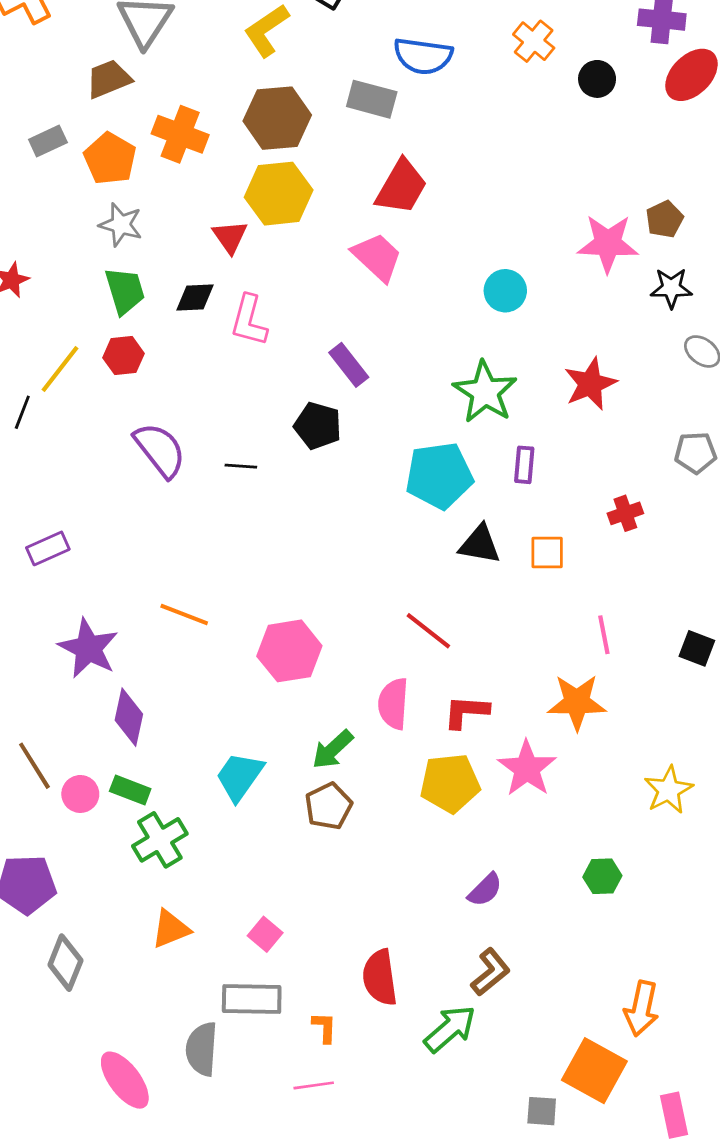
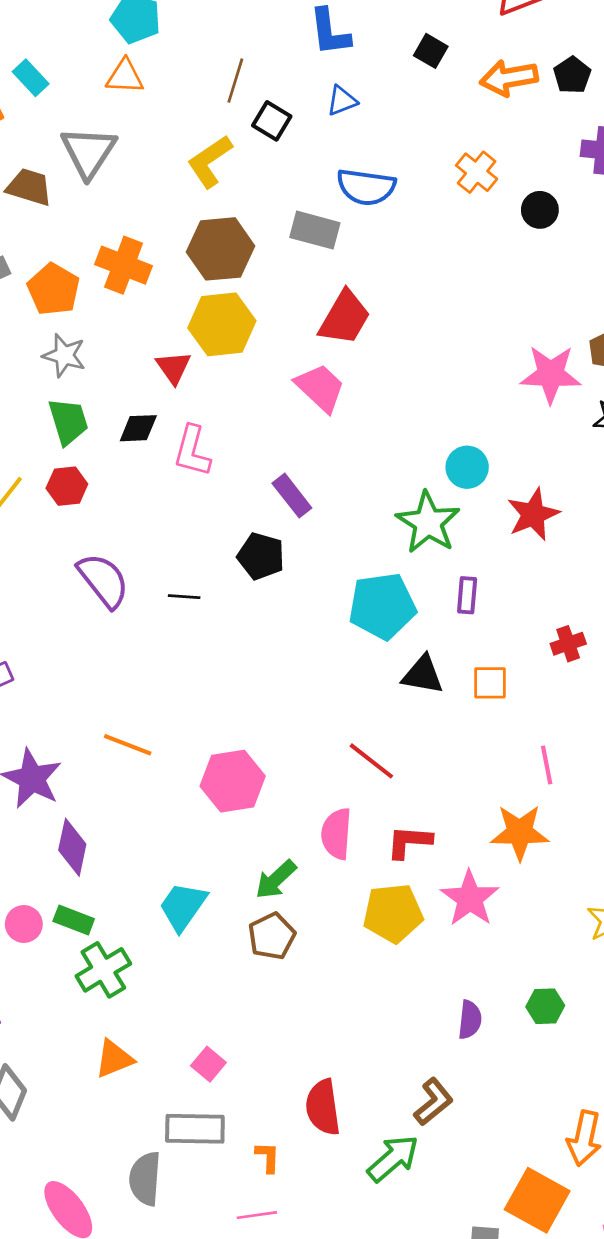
brown trapezoid: (109, 79) -> (29, 187), moved, turned 39
cyan circle: (505, 291) -> (467, 467), moved
purple semicircle: (485, 890) -> (470, 1020), moved, turned -39

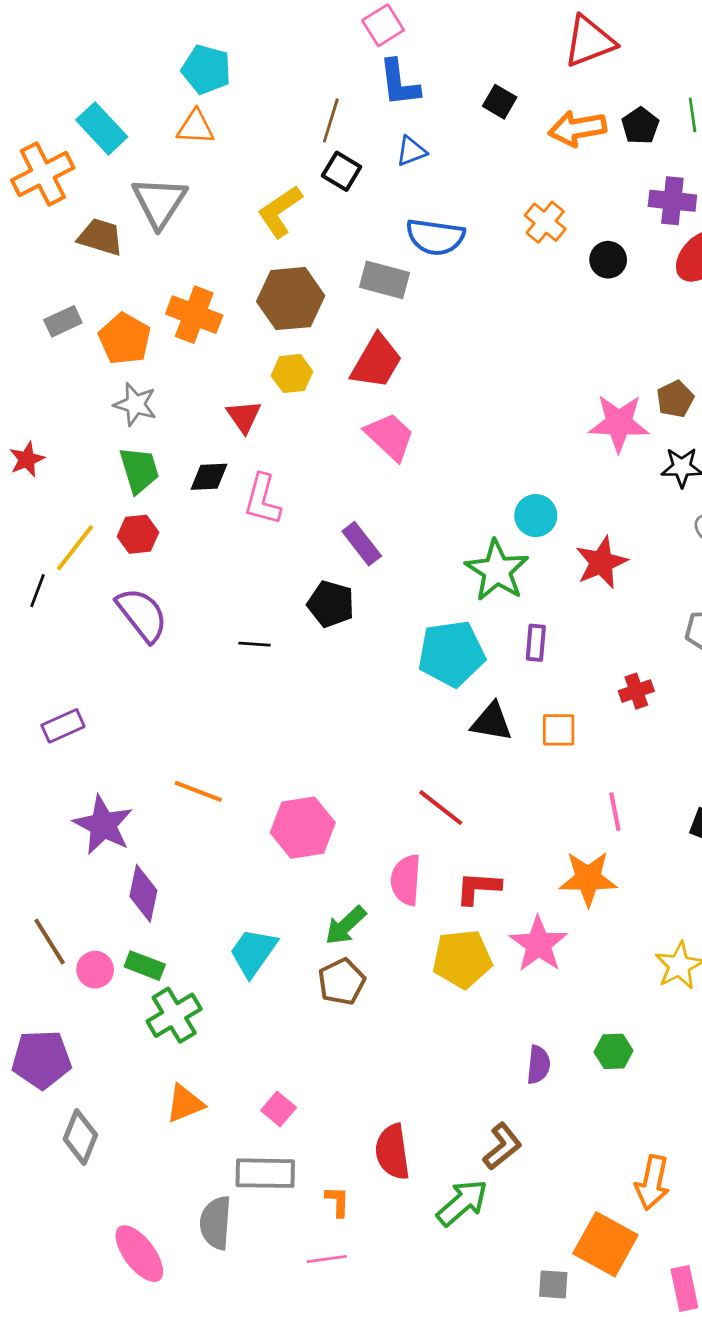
cyan rectangle: (31, 78) -> (102, 128), size x1.4
brown line: (235, 81) -> (331, 120), moved
red trapezoid: (344, 318) -> (376, 362), moved
yellow hexagon: (222, 324) -> (292, 374), size x0.6
purple semicircle: (103, 580) -> (142, 615), moved

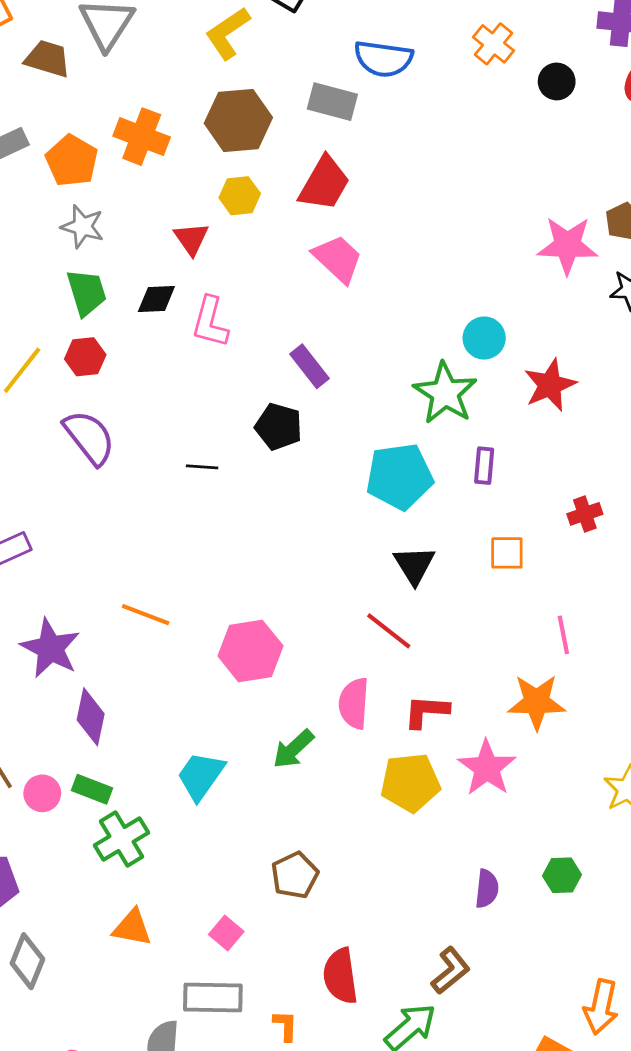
black triangle: (492, 722) -> (414, 565), moved, turned 48
brown pentagon: (342, 982) -> (295, 875), moved
orange triangle: (185, 1104) -> (132, 928), turned 33

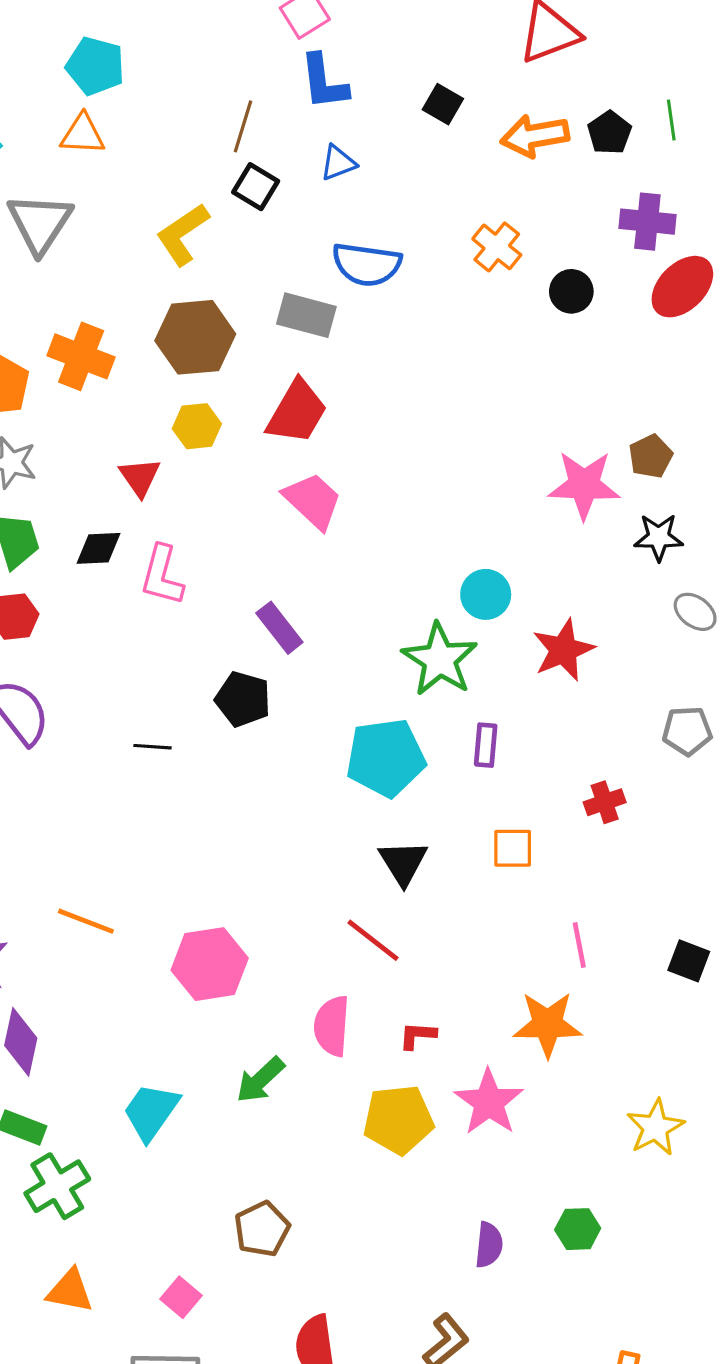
red L-shape: (426, 711) -> (417, 1035), size x0.7

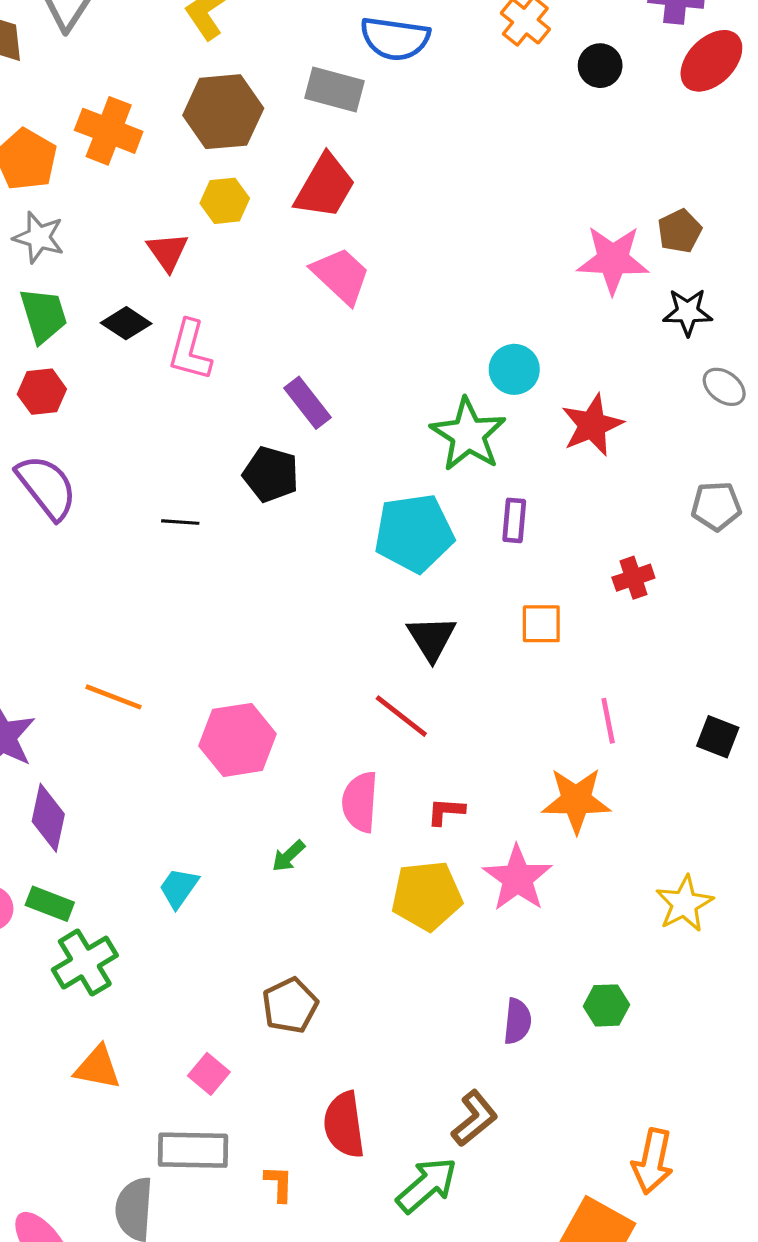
black diamond: (99, 548) -> (126, 323), turned 36
green arrow: (260, 1080) -> (288, 856), size x0.7
cyan trapezoid: (151, 1112) -> (179, 888), size x0.7

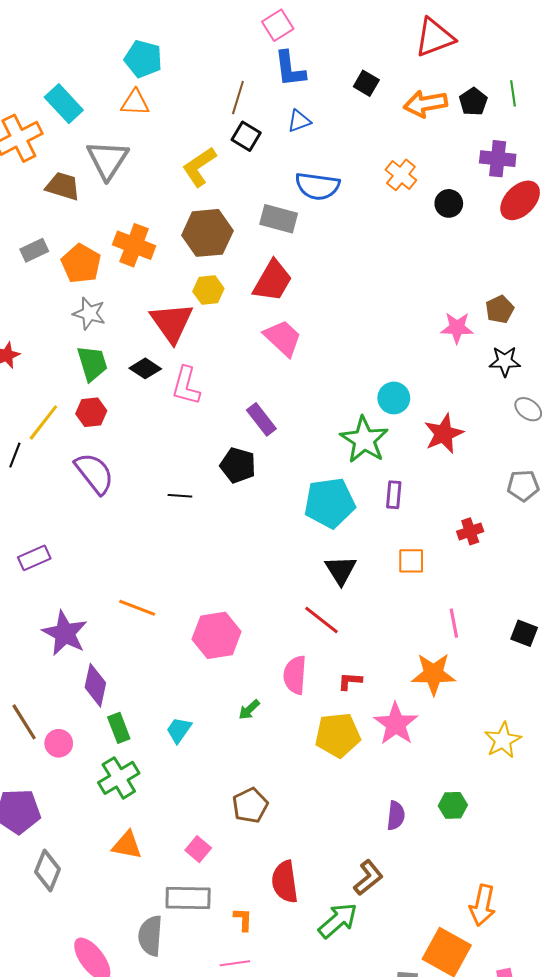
red triangle: (168, 252) -> (172, 323), size x1.6
pink star: (613, 260) -> (457, 328), size x0.7
green rectangle: (50, 904) -> (119, 728), moved, turned 48

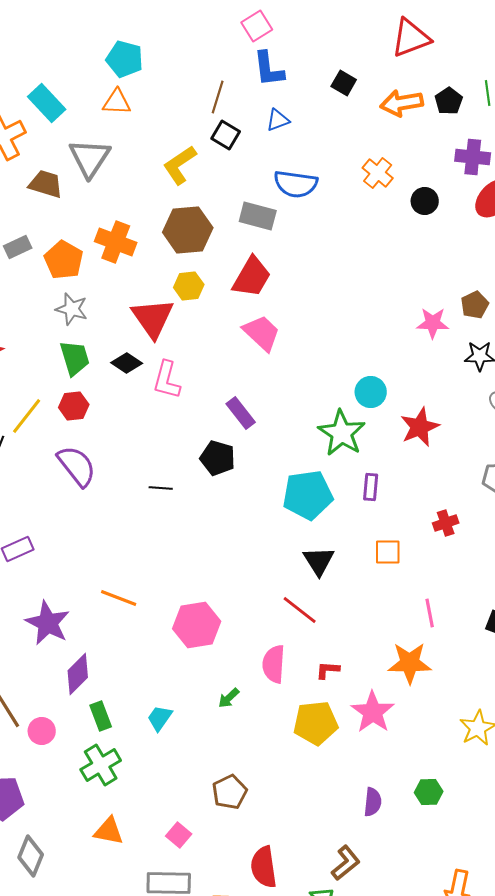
purple diamond: (95, 685) -> (78, 674), turned 33

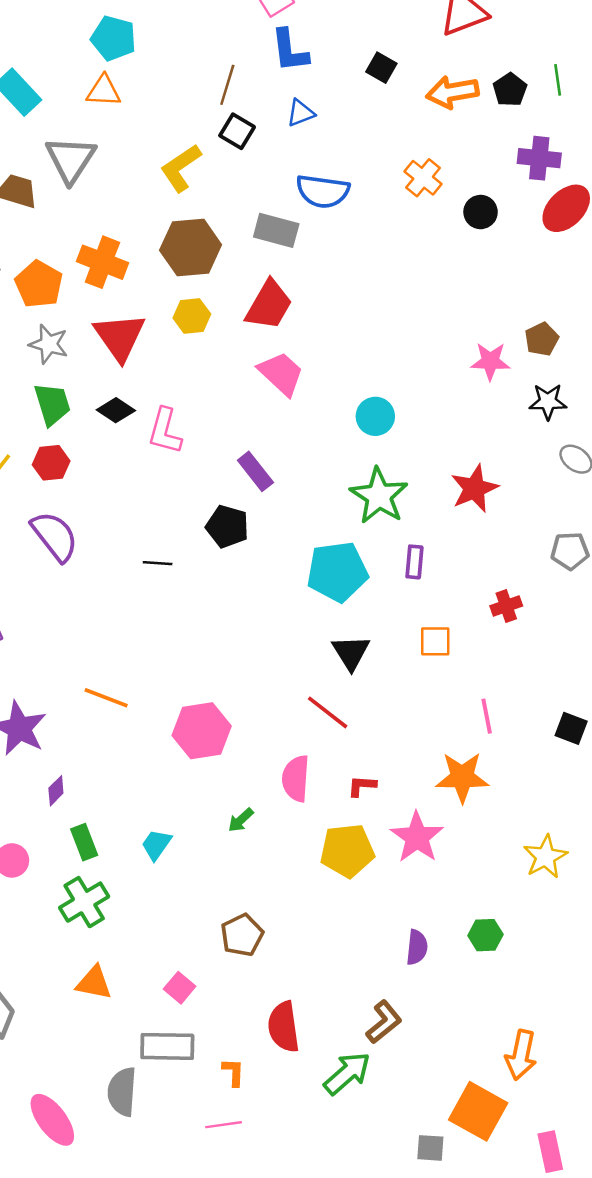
red triangle: (153, 318) -> (120, 337), moved
cyan circle: (371, 392) -> (375, 416), moved
purple diamond: (78, 674) -> (56, 791), size x0.6

